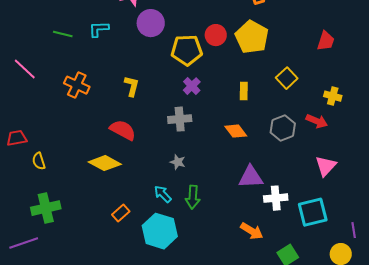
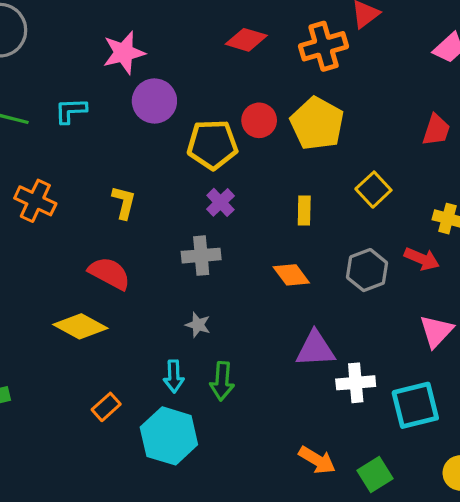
cyan arrow: (163, 194) -> (174, 376), turned -138
orange arrow: (252, 231) -> (317, 460), moved

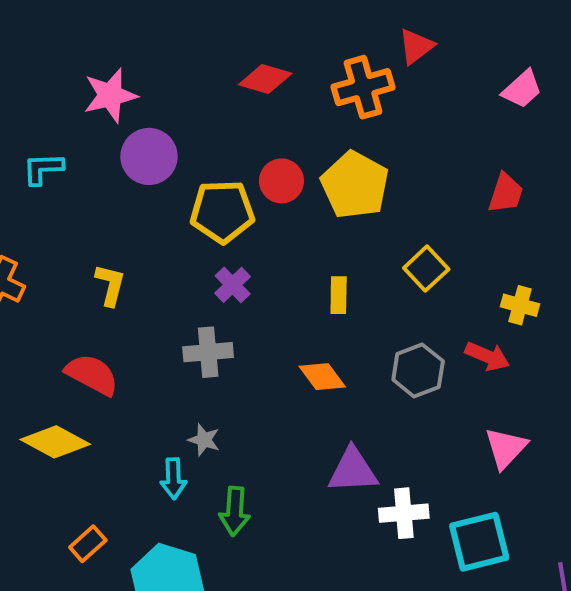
cyan arrow: (174, 376) -> (173, 479), moved

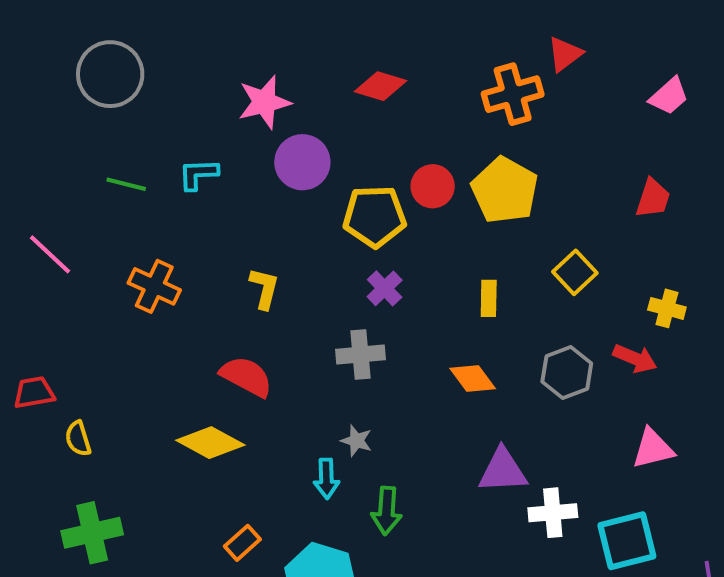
red diamond: (265, 79) -> (381, 86), moved
pink triangle: (506, 448) -> (653, 449), turned 33

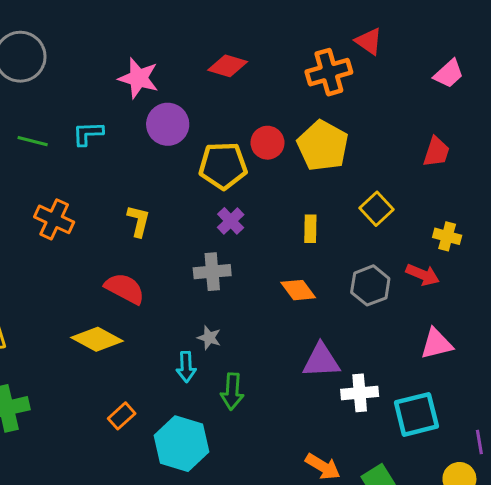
red triangle: (565, 54) -> (369, 41), turned -48
pink star: (264, 102) -> (139, 78), turned 30

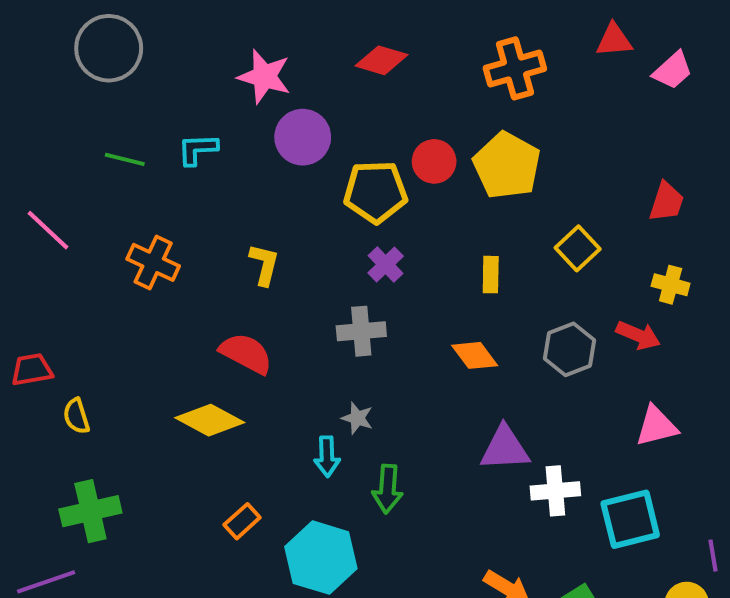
red triangle: (369, 41) -> (614, 40), moved, turned -40
red trapezoid: (436, 152) -> (667, 202), moved

